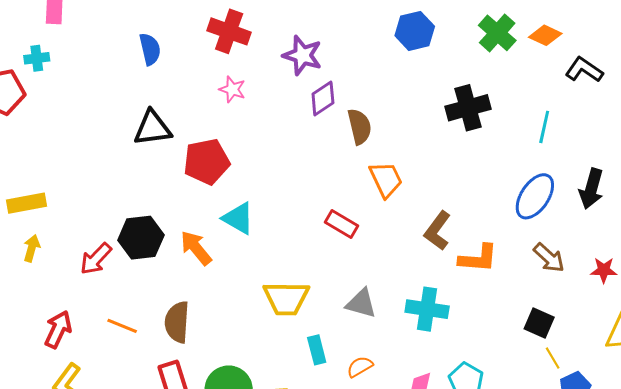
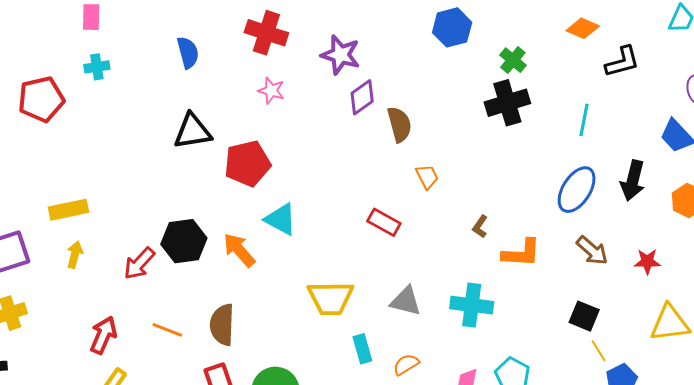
green cross: (497, 33) -> (513, 60), moved, size x0.7
cyan cross: (37, 58) -> (97, 67), moved
black L-shape: (584, 70) -> (622, 62), turned 132
orange trapezoid: (386, 179) -> (427, 177), size x0.7
brown L-shape: (437, 231) -> (480, 227), size x0.6

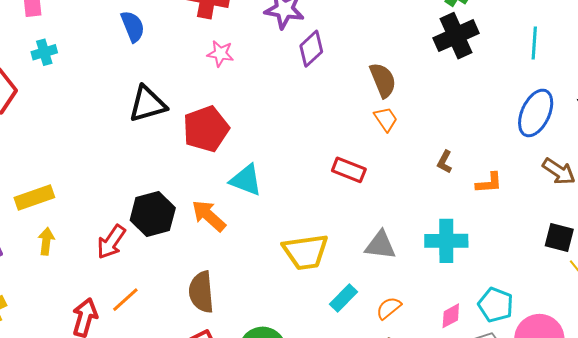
brown semicircle: (399, 124) -> (383, 80), moved
orange L-shape: (521, 253) -> (489, 183), size x0.7
orange line: (167, 330) -> (125, 300), moved, turned -56
cyan rectangle: (362, 349) -> (343, 298), turned 68

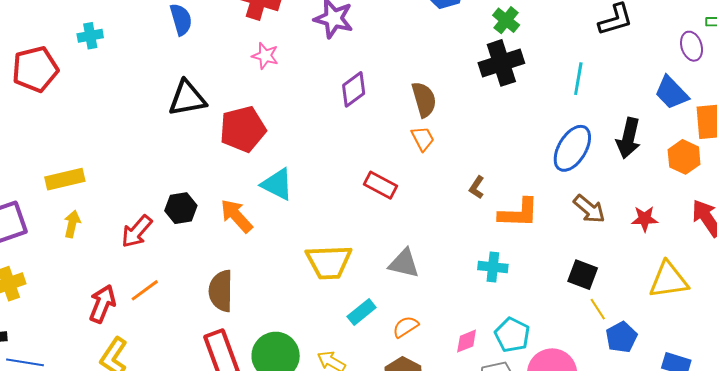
purple diamond: (311, 49) -> (354, 89), moved
orange L-shape: (489, 183) -> (519, 213), size x1.5
black hexagon: (153, 214) -> (181, 208), size x0.7
cyan cross: (446, 241) -> (493, 267), moved, size x0.7

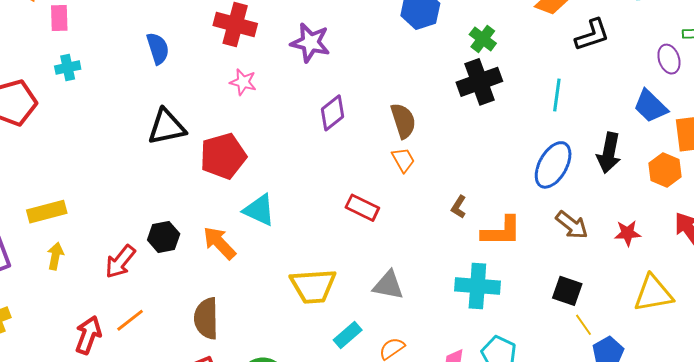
cyan cross: (493, 267) -> (477, 286), size x1.5

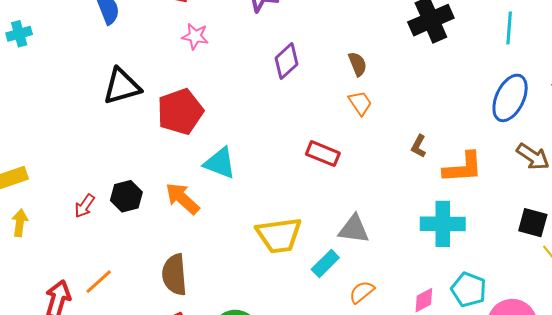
brown semicircle: (403, 121) -> (358, 64), size x0.7
red arrow: (120, 262) -> (84, 206), moved, size x0.7
cyan rectangle: (348, 335) -> (325, 264), moved

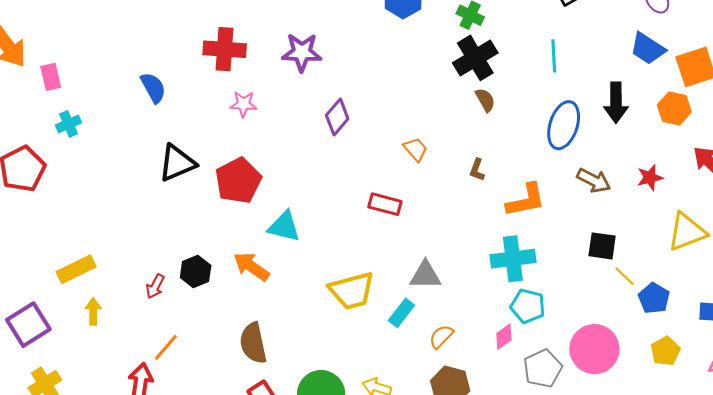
brown semicircle: (358, 64) -> (485, 100), moved
brown L-shape: (419, 146) -> (477, 170), moved
orange line: (99, 282) -> (166, 347), moved
cyan pentagon: (469, 290) -> (528, 306), moved

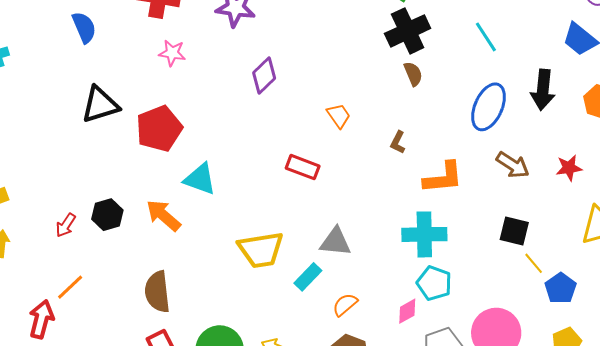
cyan line: (554, 56) -> (486, 37), turned -36

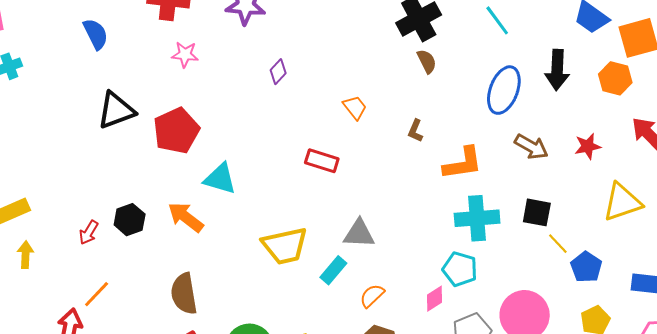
purple diamond: (264, 75) -> (278, 72), size x0.7
cyan cross: (424, 234) -> (477, 218), moved

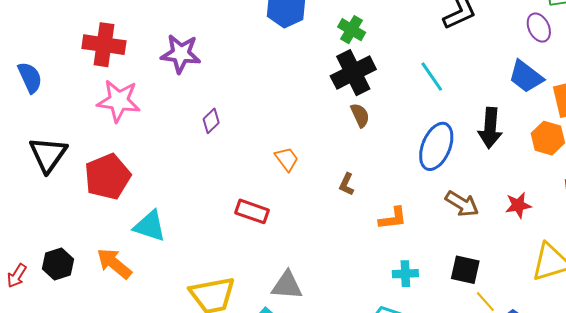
pink star: (185, 54) -> (119, 101), size x1.6
black triangle: (116, 110) -> (48, 154), turned -36
orange L-shape: (463, 163) -> (393, 218), size x0.7
cyan cross: (477, 218) -> (405, 274), size x0.6

